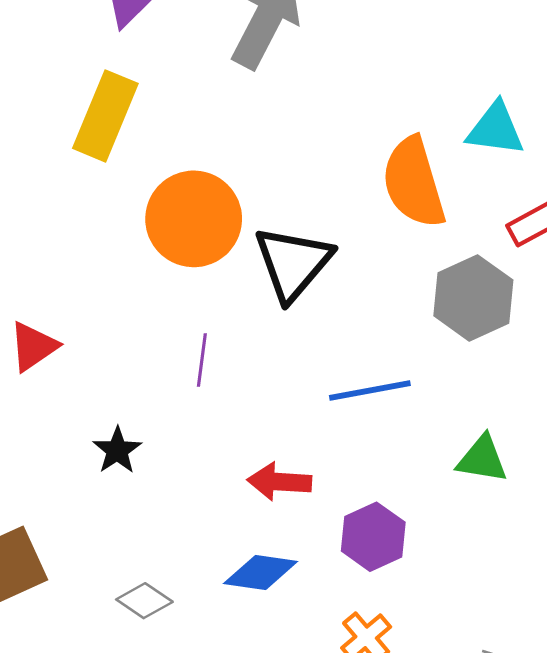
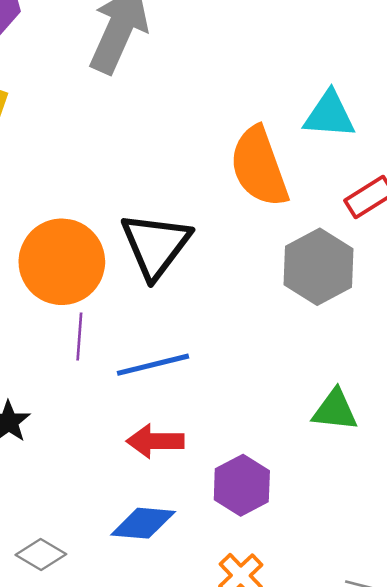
orange circle: (194, 219) -> (62, 262), moved
blue line: (370, 391) -> (153, 365), moved

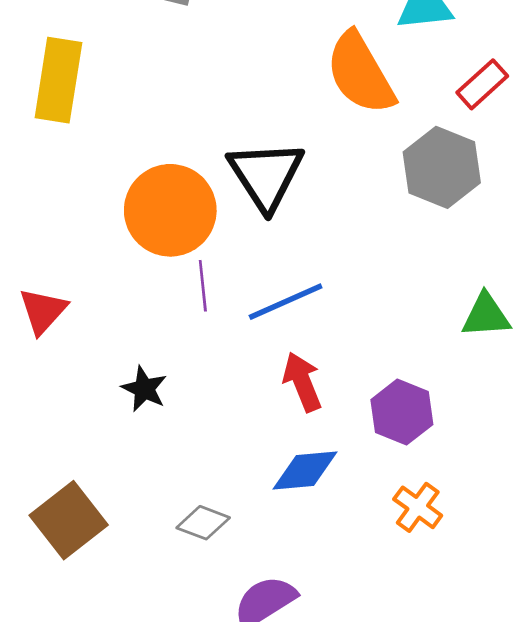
red arrow: (155, 441) -> (302, 382), turned 78

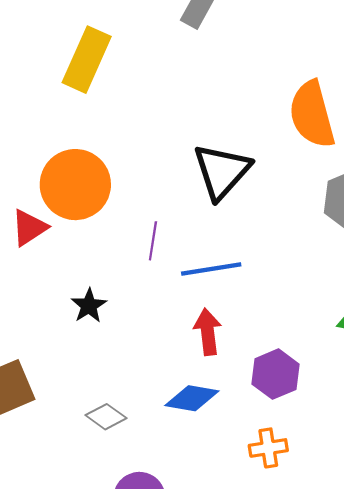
orange circle: (170, 210) -> (75, 185), moved
orange cross: (418, 507) -> (268, 448), turned 30

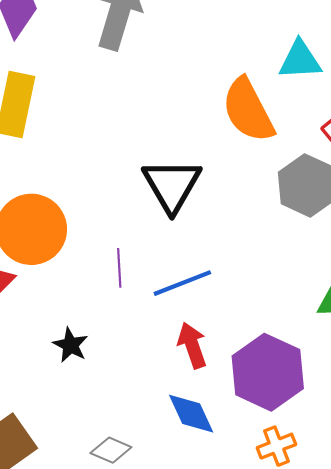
purple hexagon: (276, 374) -> (268, 372), size x1.5
blue diamond: (192, 398) -> (191, 414), turned 68

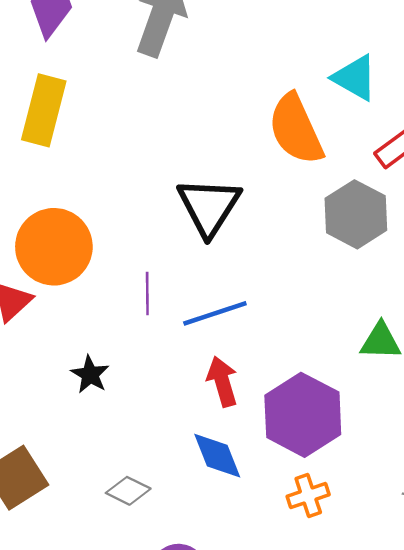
cyan triangle: (300, 60) -> (355, 78), turned 30

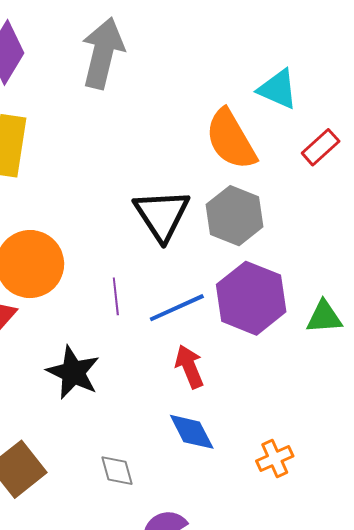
gray hexagon: (356, 214) -> (235, 216), moved
black star: (90, 374) -> (73, 372), size x1.6
purple hexagon: (303, 415) -> (251, 298), moved
gray diamond: (128, 491) -> (117, 471), turned 54

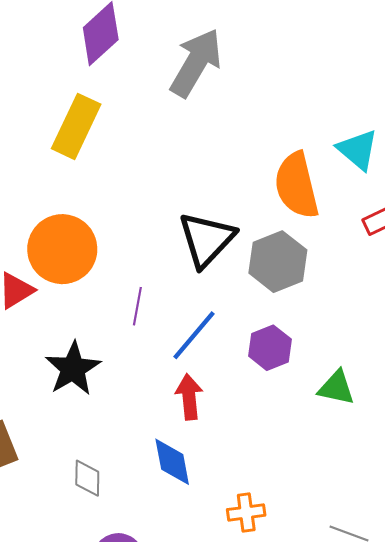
purple hexagon: (251, 298) -> (270, 348), size x0.6
blue line: (177, 308) -> (194, 335), turned -42

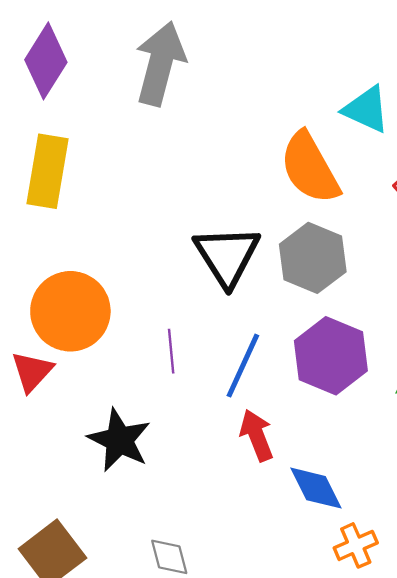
purple hexagon: (270, 348) -> (331, 356), size x1.5
blue diamond: (172, 462) -> (316, 488), moved

